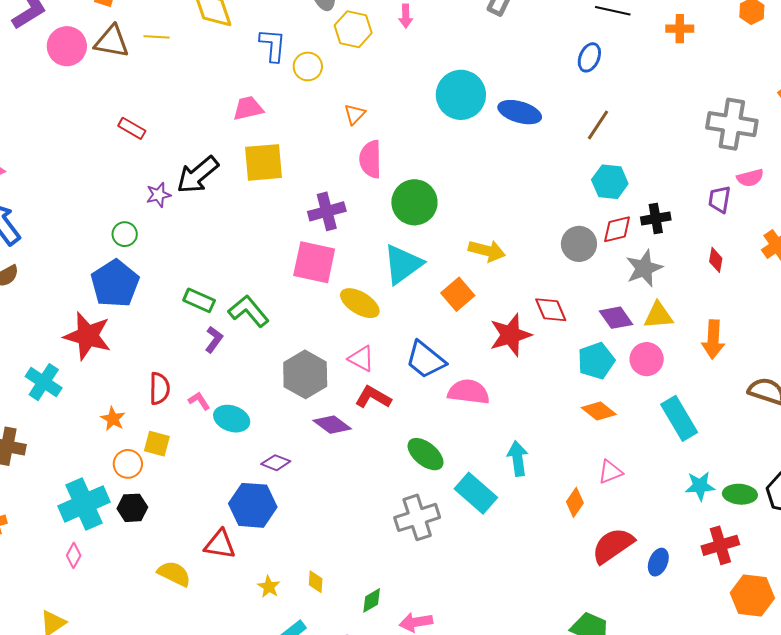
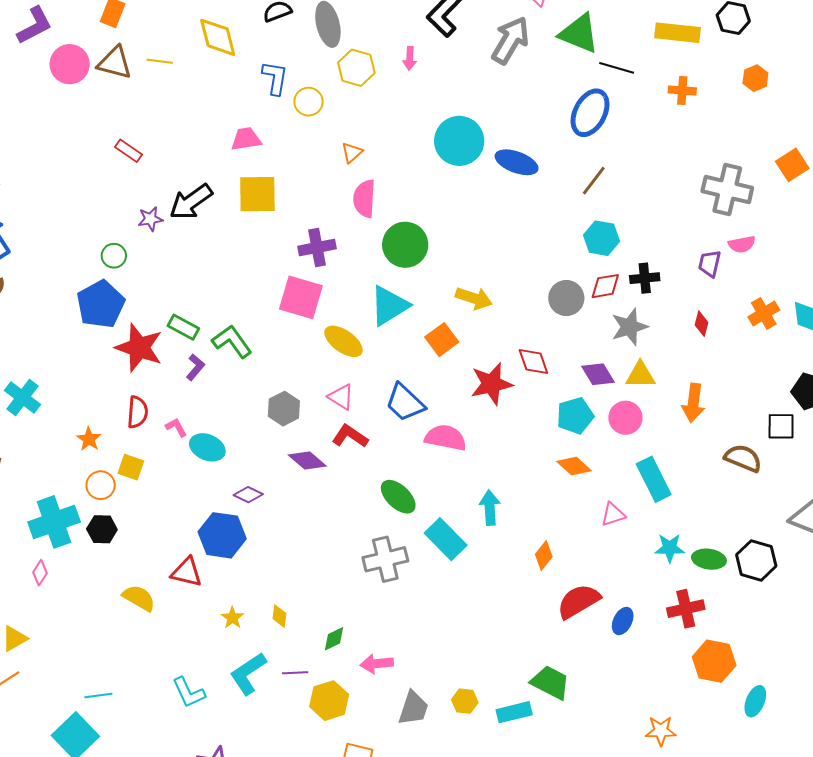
blue ellipse: (589, 57) -> (590, 113), size x1.6
red star: (87, 336) -> (139, 348), moved
gray hexagon: (305, 374) -> (284, 409), size x0.7
pink triangle: (610, 472) -> (613, 514), moved

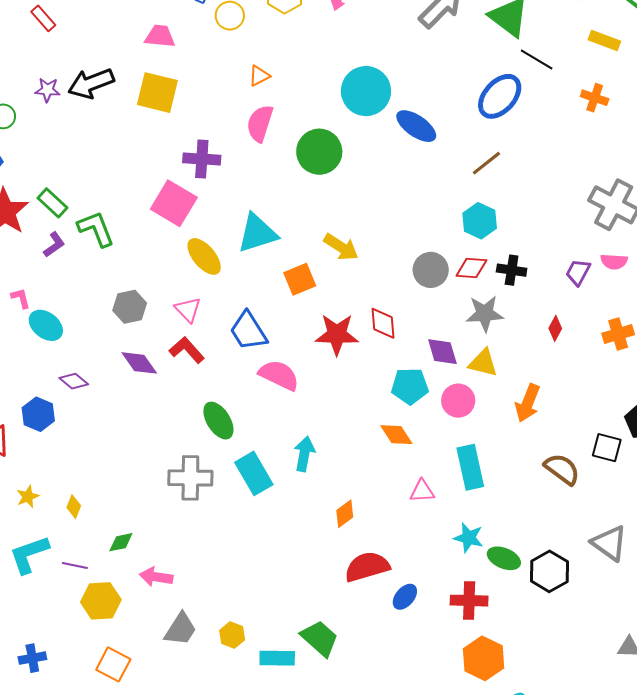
yellow rectangle: (677, 33) -> (604, 41), size x0.7
green circle: (405, 245) -> (319, 152), moved
blue hexagon: (222, 535) -> (38, 414), size x0.7

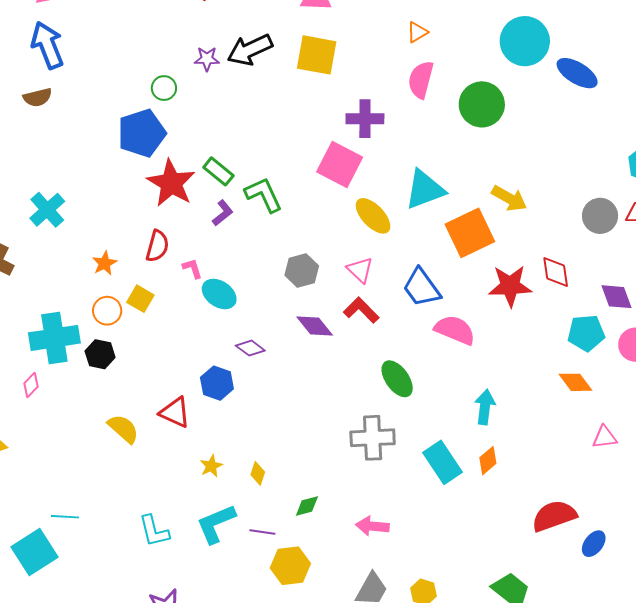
orange square: (300, 279) -> (470, 233), size x1.5
cyan rectangle: (254, 473) -> (443, 462), moved
orange diamond: (345, 514) -> (488, 461), moved
pink arrow: (156, 577) -> (372, 526), moved

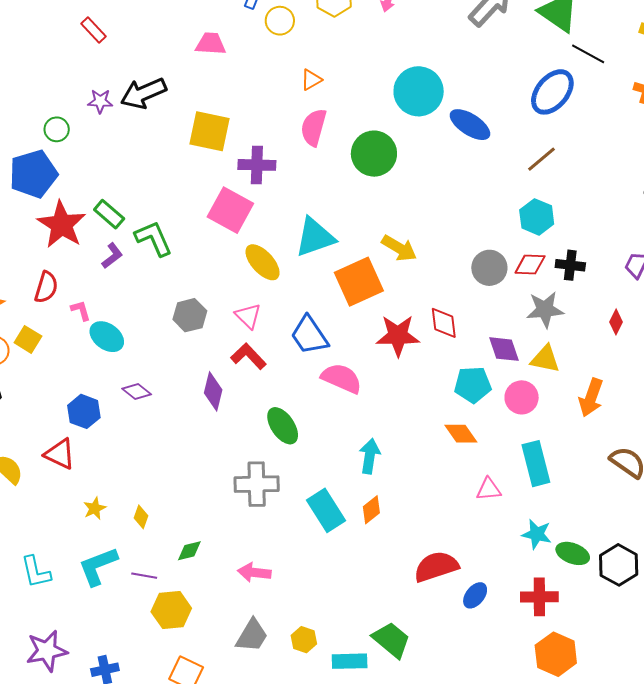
yellow square: (317, 55) -> (209, 131), moved
purple diamond: (315, 326) -> (213, 391), moved, turned 51
blue hexagon: (217, 383) -> (84, 411), moved

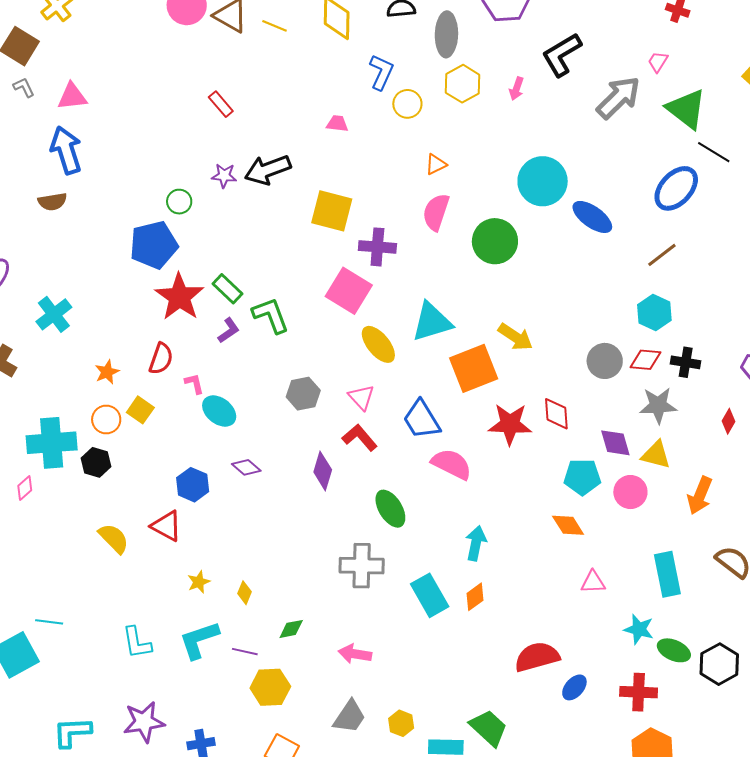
pink trapezoid: (211, 44) -> (337, 124), size x0.7
cyan rectangle: (536, 464) -> (667, 574), moved

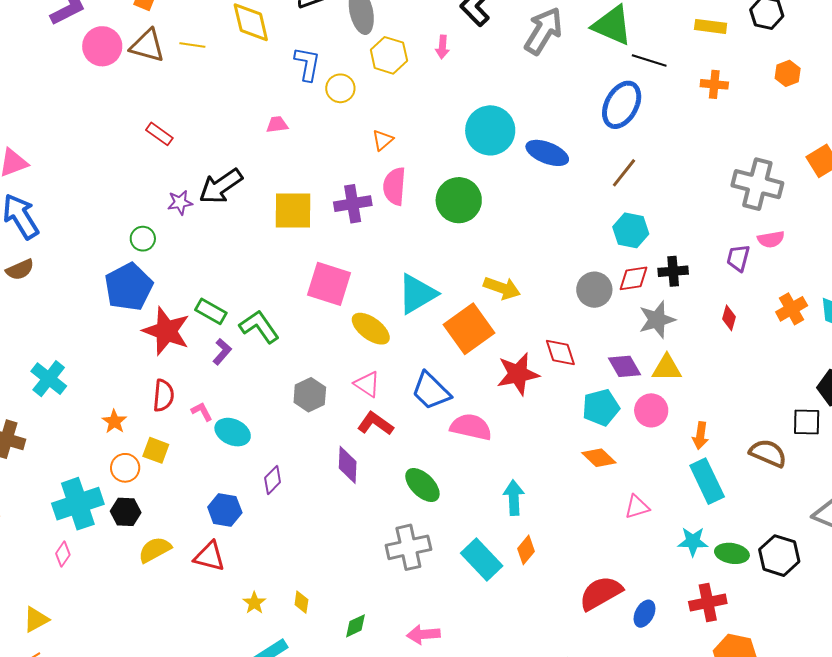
purple cross: (377, 247) -> (353, 204), moved
purple diamond: (246, 467) -> (273, 480), turned -72
orange arrow: (700, 496) -> (700, 436), moved, size x0.7
yellow semicircle: (114, 538) -> (155, 550), moved, turned -60

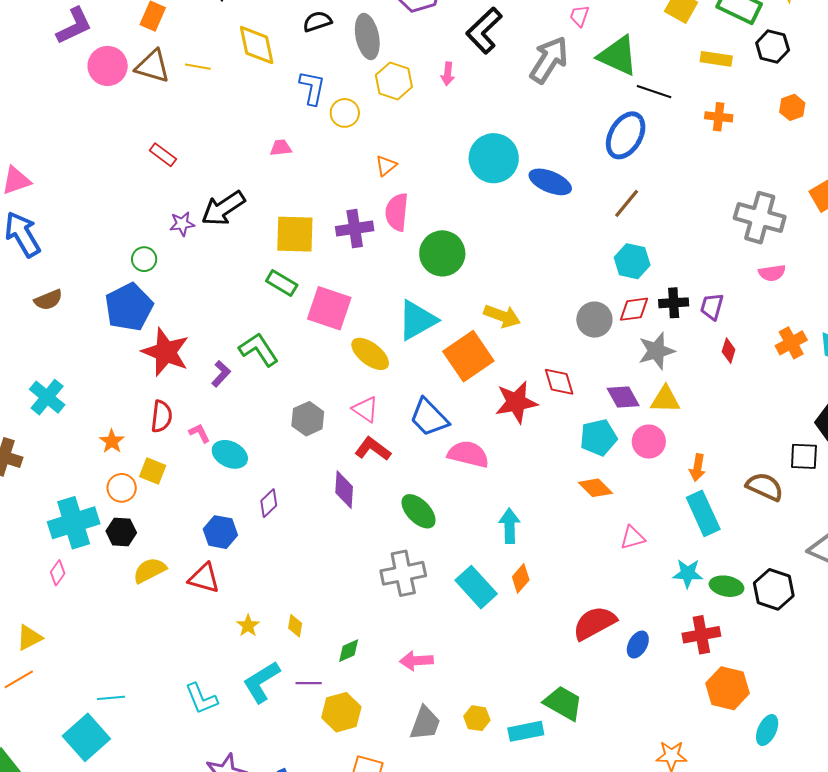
green circle: (459, 200) -> (442, 253), moved
purple trapezoid: (738, 258) -> (712, 307), moved
brown semicircle: (20, 270) -> (48, 300), moved
green rectangle: (211, 311) -> (282, 283), moved

